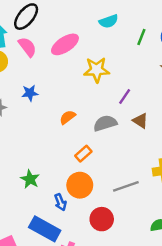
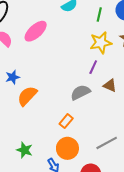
yellow star: (97, 70) -> (101, 43), moved
orange semicircle: (68, 117) -> (27, 96), moved, size x1.5

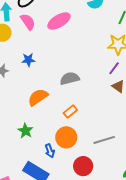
purple line: (93, 67) -> (114, 68), moved
gray semicircle: (80, 92) -> (70, 78), moved
orange semicircle: (27, 96) -> (38, 97), moved

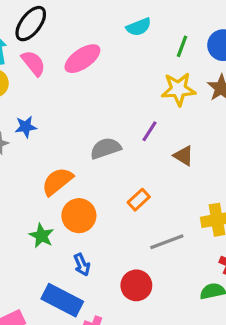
blue star: (28, 60) -> (26, 127), moved
purple line: (114, 68) -> (149, 131), moved
orange rectangle: (70, 112) -> (139, 200), moved
orange circle: (66, 137) -> (79, 216), moved

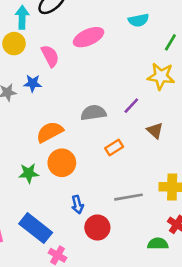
pink semicircle: (33, 63) -> (50, 56), moved
orange rectangle: (139, 200) -> (114, 148), moved
green star: (41, 236) -> (29, 173), turned 30
blue arrow: (82, 265) -> (77, 205), moved

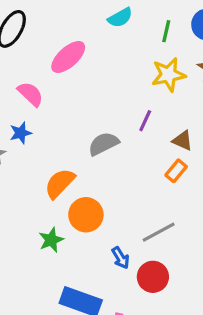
orange rectangle: (114, 148) -> (176, 171), moved
gray line: (128, 197) -> (159, 232), moved

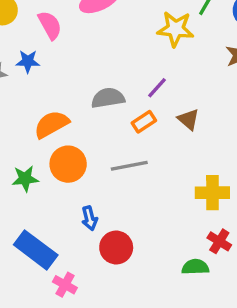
yellow star: (168, 75) -> (175, 29), moved
orange rectangle: (176, 171) -> (144, 122), moved
gray line: (159, 232) -> (129, 166), moved

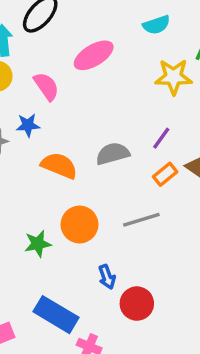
orange rectangle: (144, 122) -> (165, 174), moved
orange semicircle: (51, 124) -> (59, 166), moved, turned 57

